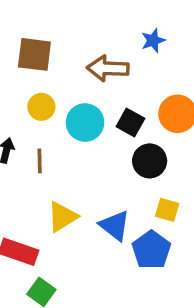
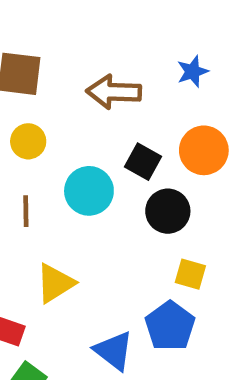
blue star: (153, 40) -> (193, 72), moved
cyan circle: (85, 123) -> (89, 191), moved
blue triangle: (115, 225) -> (114, 351), moved

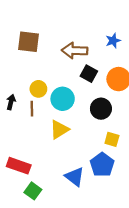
yellow circle: (28, 141) -> (38, 89), moved
black square: (143, 162) -> (89, 74), moved
yellow triangle: (55, 283) -> (59, 130), moved

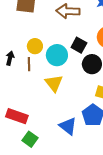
black square: (89, 74) -> (79, 45), moved
yellow triangle: (59, 130) -> (54, 83), turned -36

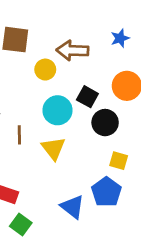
yellow circle: (35, 46) -> (45, 70), moved
brown line: (29, 64) -> (19, 135), moved

